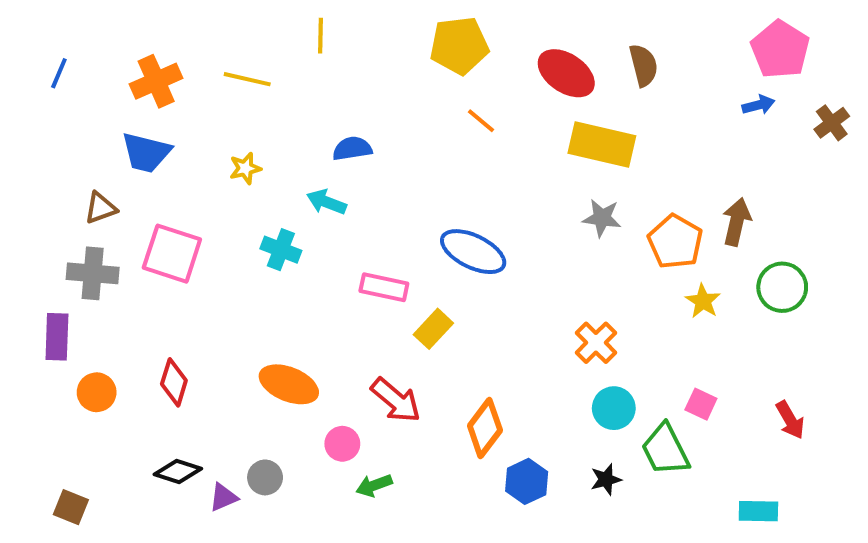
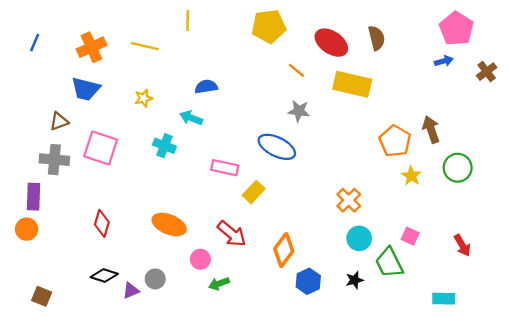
orange line: (481, 121) -> (297, 70), moved
gray star: (602, 218) -> (299, 111), moved
brown arrow: (737, 222) -> (431, 129), turned -32
orange circle: (97, 392) -> (27, 229), moved

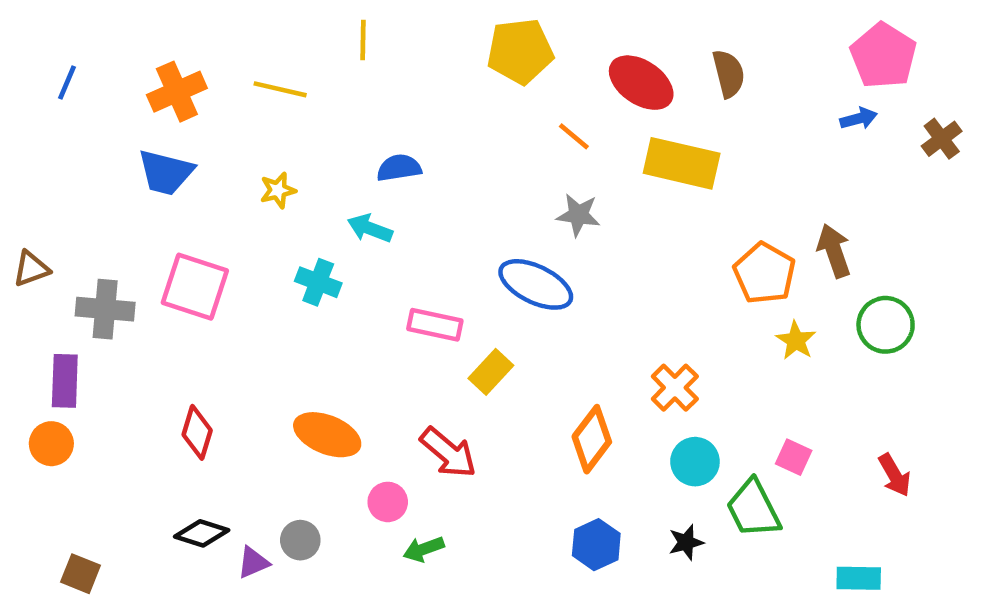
brown triangle: (59, 121) -> (31, 269), moved
orange diamond: (284, 250) -> (592, 439), moved

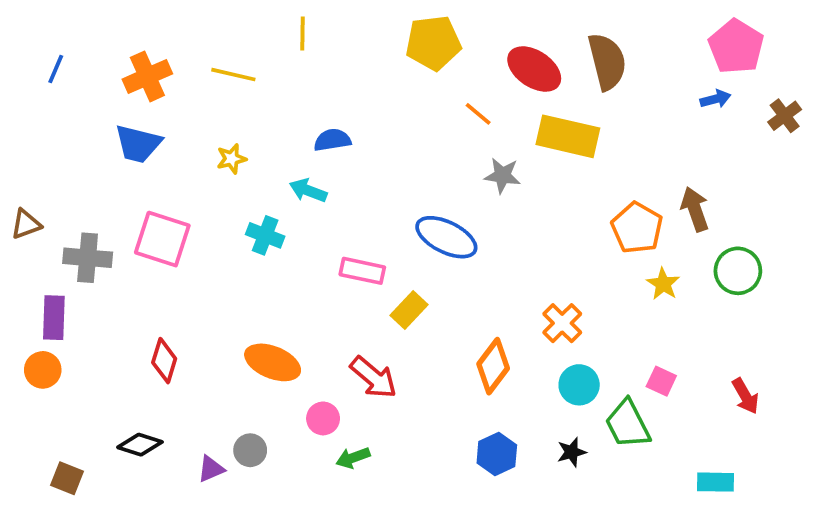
brown semicircle: (729, 74) -> (607, 62), size x1.4
gray star: (578, 215) -> (502, 176), moved
black diamond: (202, 533) -> (140, 445), moved

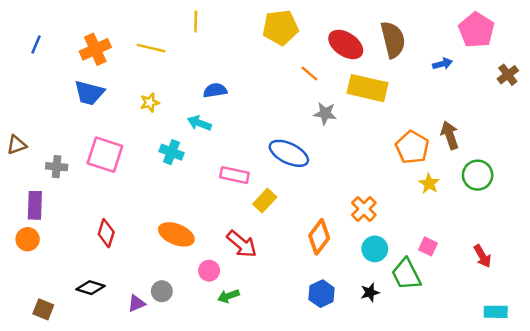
blue arrow: (715, 99) -> (442, 64), moved
gray cross: (88, 258) -> (57, 167), size x0.7
cyan rectangle: (715, 482) -> (496, 312), moved

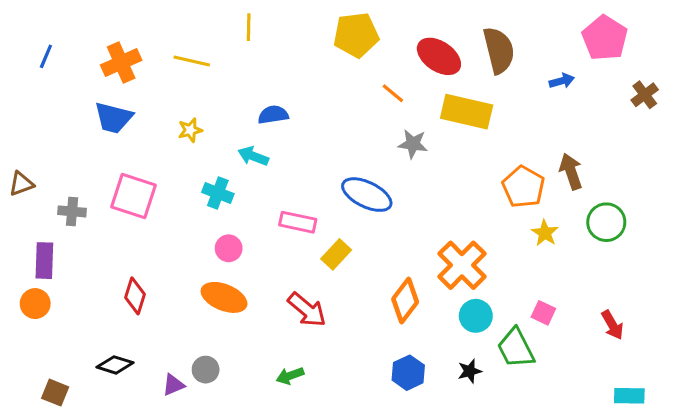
orange cross: (364, 209) -> (462, 265), size x1.5
pink circle: (209, 271) -> (229, 248), moved

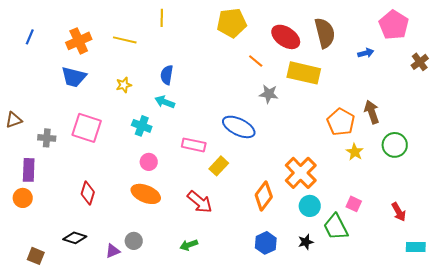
blue semicircle: (273, 115) -> (167, 75), moved, turned -72
cyan rectangle: (629, 396) -> (416, 247), moved

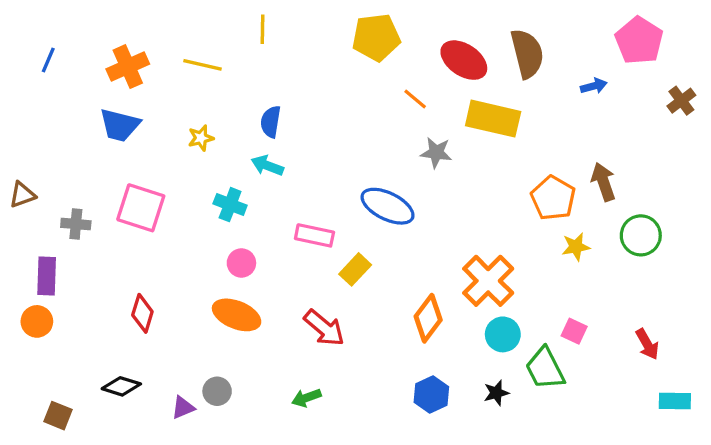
yellow star: (355, 152) -> (576, 247), turned 30

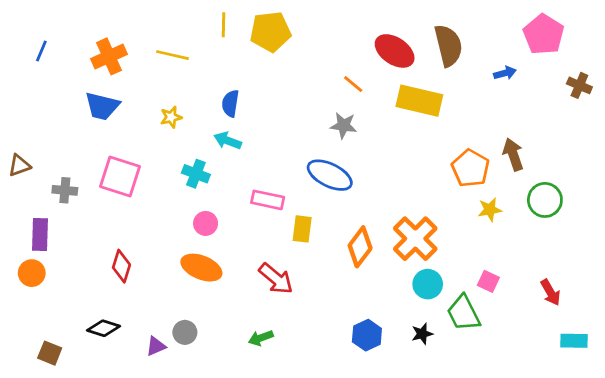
yellow pentagon: (376, 37) -> (270, 32), moved
brown cross: (681, 101) -> (579, 85), turned -30
gray star: (436, 153) -> (344, 125), moved
yellow rectangle: (355, 269) -> (302, 229), turned -36
orange diamond: (428, 318) -> (360, 247), moved

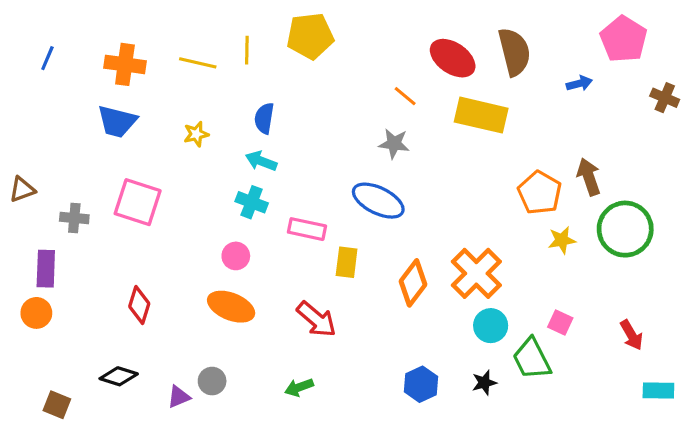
yellow line: (223, 25) -> (247, 50), moved
orange cross: (109, 56) -> (125, 64), turned 32
cyan cross: (196, 174) -> (252, 202), moved
green circle: (545, 200) -> (625, 229), size x1.4

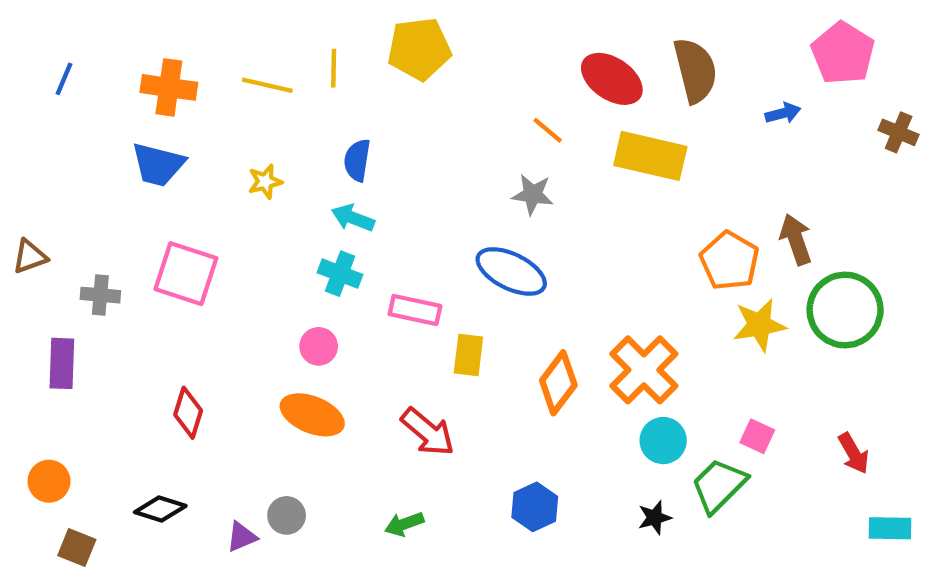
yellow star: (562, 240) -> (759, 325), size x1.4
orange circle: (36, 313) -> (49, 481), moved
green trapezoid: (532, 359) -> (719, 485), turned 72
blue hexagon: (421, 384) -> (535, 507), moved

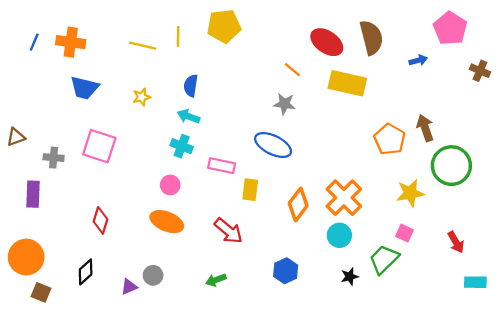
orange cross: (169, 87) -> (71, 42), moved
yellow star: (759, 325) -> (410, 193), moved
cyan circle: (663, 441) -> (339, 235), moved
orange circle: (49, 481) -> (26, 257), size x1.6
black diamond: (160, 509) -> (86, 272), turned -60

